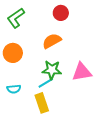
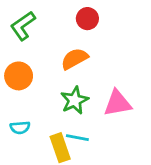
green star: (52, 70) -> (74, 100), turned -30
cyan line: (46, 83) -> (77, 138), moved, turned 42

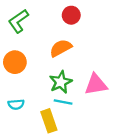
cyan line: (77, 138) -> (63, 102), moved

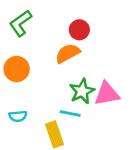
red circle: (71, 15) -> (79, 30), moved
green star: (61, 82) -> (82, 91), moved

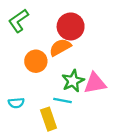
red circle: (79, 30) -> (71, 26), size x1.5
orange circle: (17, 69) -> (36, 61), moved

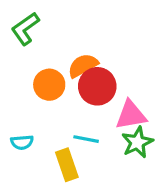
red circle: (71, 26) -> (97, 86), moved
green star: (73, 81) -> (137, 142), moved

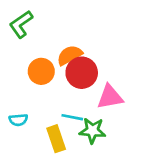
green star: (137, 142) -> (92, 131), moved, turned 30

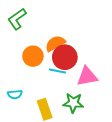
cyan line: (72, 117) -> (57, 71), moved

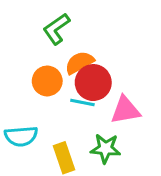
green L-shape: (17, 19) -> (56, 29), moved
cyan semicircle: (15, 94) -> (21, 136), size x1.5

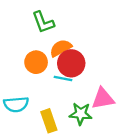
green L-shape: (56, 29) -> (43, 22), turned -75
pink triangle: (125, 110) -> (103, 98), moved

